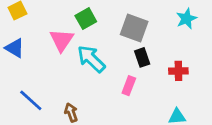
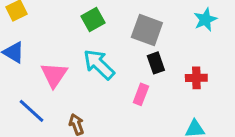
pink triangle: (62, 40) -> (54, 75), moved

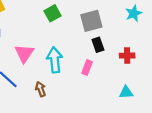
gray square: (147, 30) -> (91, 21), turned -35
cyan arrow: (99, 64) -> (55, 60), moved, turned 40

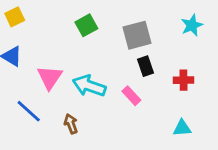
cyan arrow: (55, 60) -> (89, 86), turned -65
pink rectangle: (87, 67) -> (131, 96), turned -64

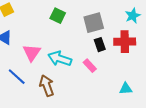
green square: (86, 25) -> (58, 16), turned -35
red cross: (183, 80) -> (125, 42), moved, size x1.5
brown arrow: (71, 124) -> (47, 86), size x1.5

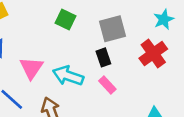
red cross: (125, 42) -> (153, 54), turned -35
black rectangle: (100, 45) -> (103, 57), moved

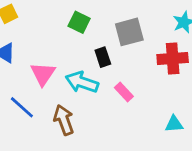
red cross: (153, 54) -> (173, 59), turned 32
black rectangle: (103, 57) -> (103, 57), moved

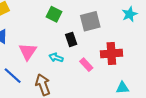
red cross: (173, 59) -> (111, 54), moved
cyan arrow: (82, 82) -> (56, 58), size x0.6

